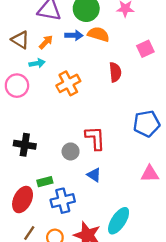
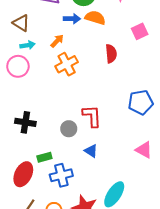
orange arrow: (46, 42) -> (57, 41), moved
cyan arrow: (37, 63) -> (27, 45), moved
pink triangle: (150, 174) -> (144, 150), turned 30

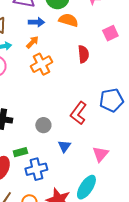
blue arrow: (72, 19) -> (36, 22), moved
red L-shape: (92, 116) -> (78, 113), moved, turned -140
pink triangle: (144, 150) -> (100, 154), moved, turned 42
blue triangle: (91, 151) -> (64, 146), turned 32

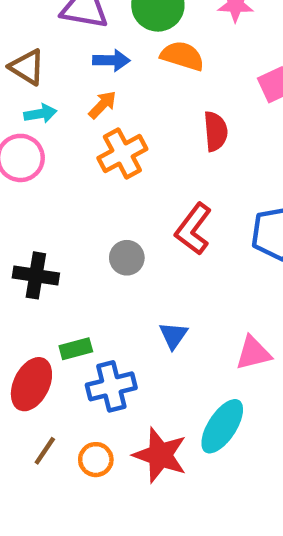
red L-shape: (78, 113) -> (193, 229), moved
gray circle: (43, 125) -> (127, 258), moved
pink triangle: (100, 154) -> (253, 353), turned 36

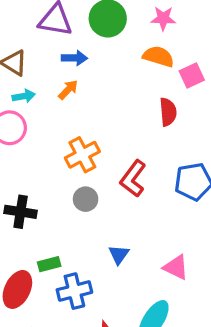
orange semicircle: (182, 56) -> (158, 56), moved
red semicircle: (216, 131) -> (168, 112), moved
orange cross: (122, 154) -> (82, 155), moved
pink triangle: (253, 353) -> (176, 267), turned 40

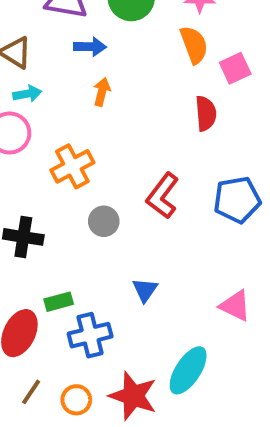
orange semicircle: (158, 56) -> (194, 45), turned 52
orange arrow: (68, 90) -> (102, 92), moved, turned -30
orange cross: (82, 155) -> (72, 166), moved
pink triangle: (176, 267) -> (235, 306), moved

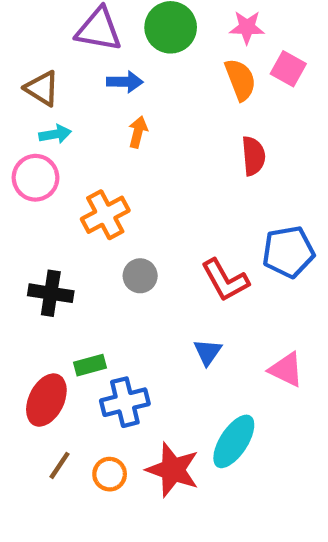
pink square: (235, 68) -> (288, 69), moved, turned -36
red L-shape: (163, 196) -> (225, 280), moved, turned -66
blue triangle: (145, 290) -> (208, 352), moved

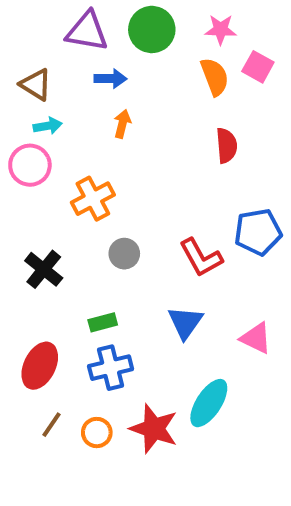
black cross: (51, 293) -> (44, 269), turned 30
blue triangle: (208, 352) -> (185, 322), size x1.4
green rectangle: (90, 365) -> (103, 322), moved

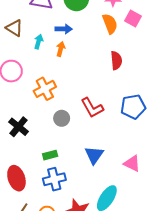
blue arrow: (111, 79) -> (64, 29), moved
cyan arrow: (48, 126) -> (39, 42), moved, turned -64
red L-shape: (201, 258) -> (92, 108), moved
red ellipse: (40, 366) -> (16, 178), turned -45

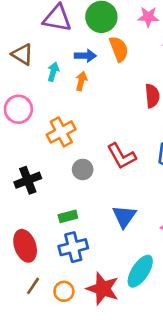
orange semicircle: (110, 24) -> (119, 49), moved
black cross: (19, 127) -> (28, 180), turned 30

